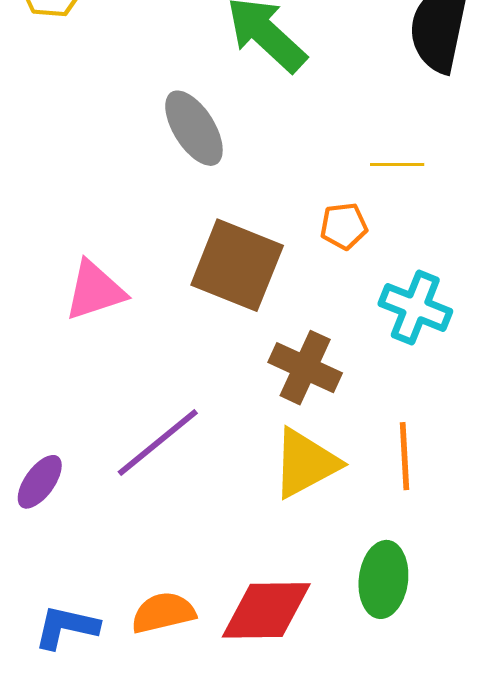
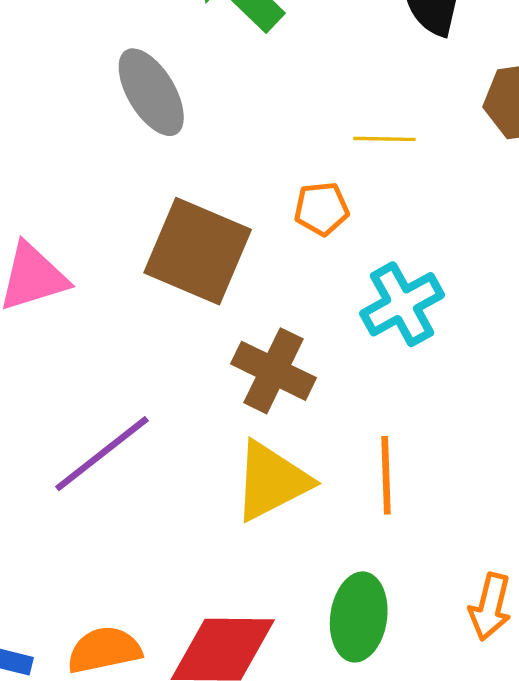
cyan cross: (415, 307) -> (402, 304), turned 38

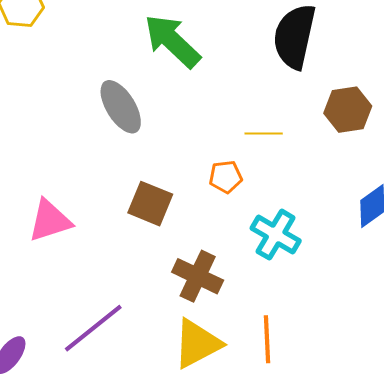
brown square: (198, 251) -> (150, 204), size x0.7
cyan cross: (402, 304) -> (276, 235), turned -30

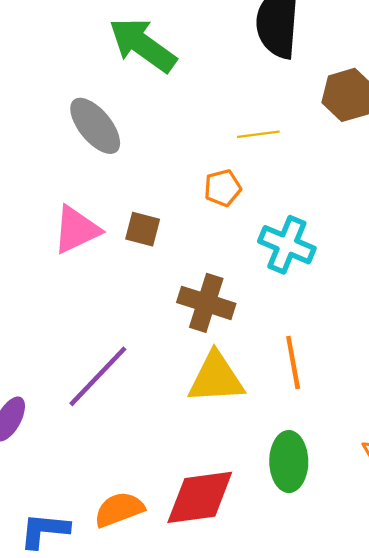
brown square: (150, 204) -> (143, 229), size x0.7
pink triangle: (50, 221) -> (76, 230), moved
yellow triangle: (197, 344) -> (216, 378), turned 32

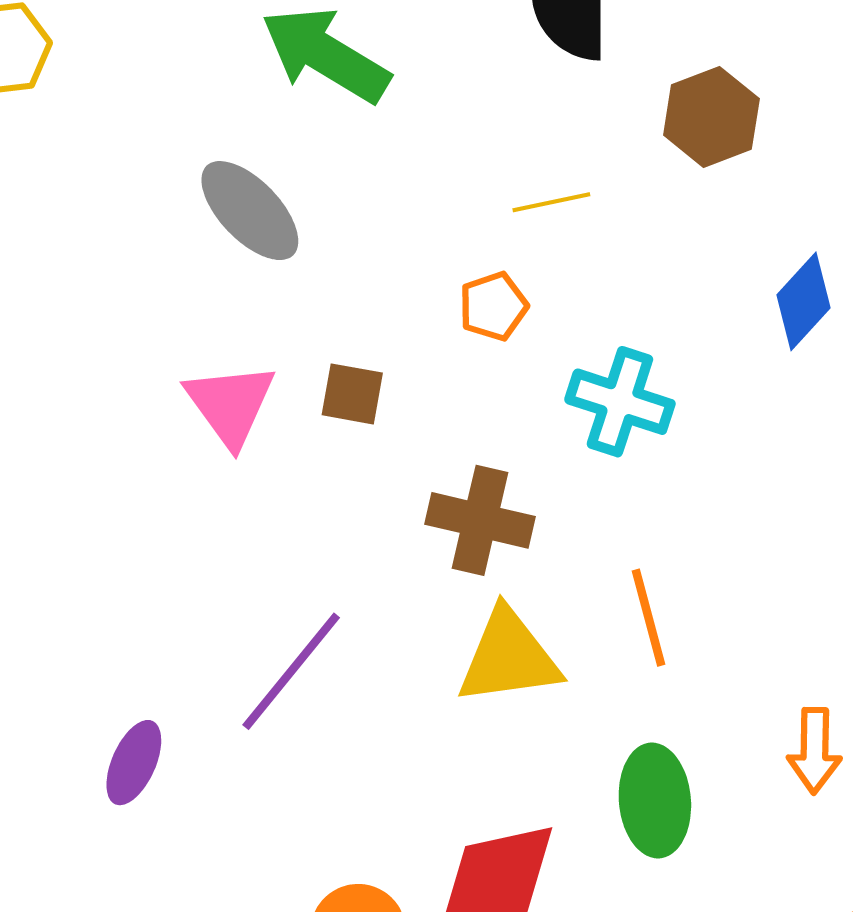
pink triangle: (76, 230) -> (230, 404), turned -36

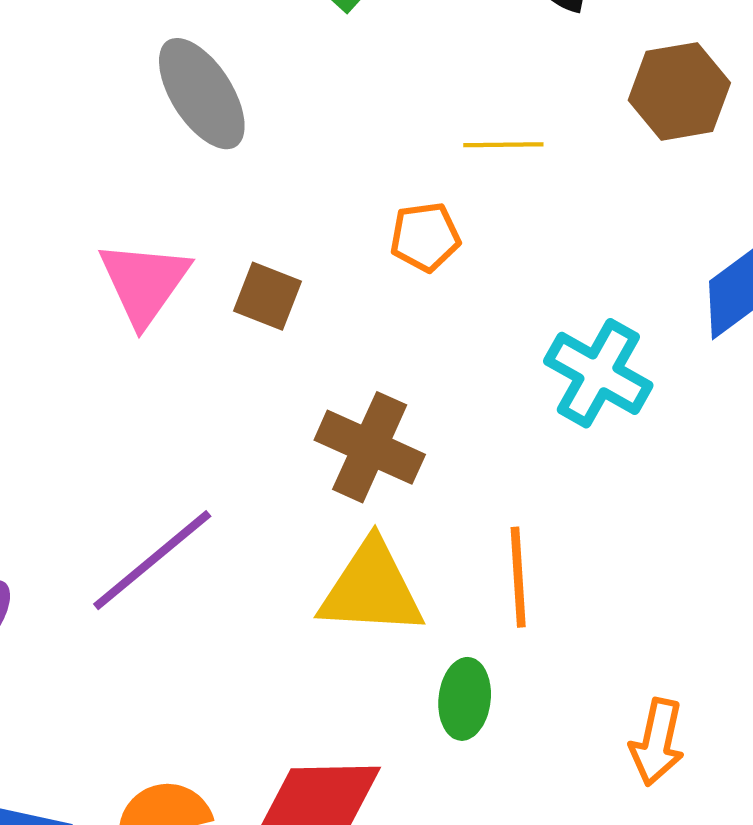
cyan cross: (620, 402) -> (598, 373), moved
green ellipse: (655, 801) -> (465, 699), moved, size x0.7

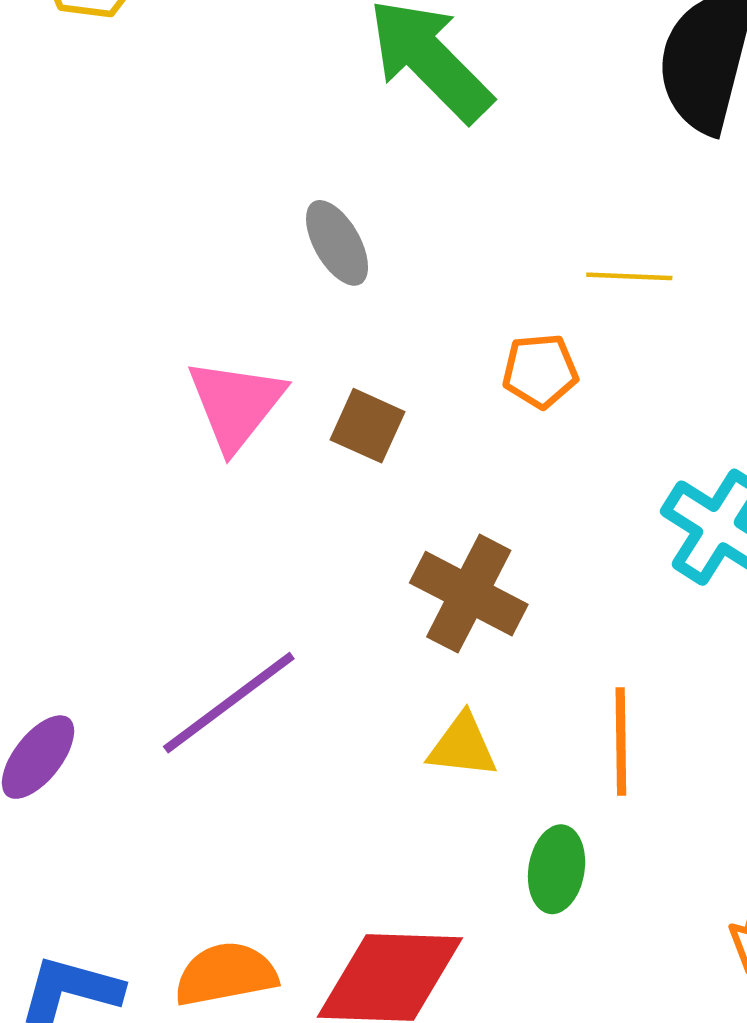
gray ellipse: (202, 94) -> (337, 243), moved, size x0.7
yellow triangle: (371, 589) -> (463, 746), size x0.6

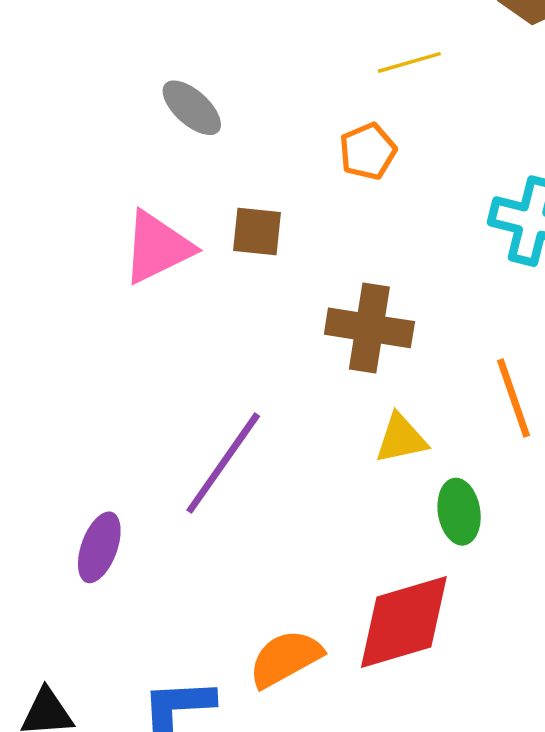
pink triangle: (236, 404) -> (157, 247), turned 44
green ellipse: (557, 869) -> (459, 512), moved

